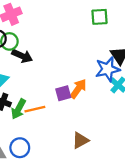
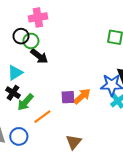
orange line: (35, 109) -> (42, 117), moved, turned -36
brown triangle: (80, 140) -> (74, 142), turned -35

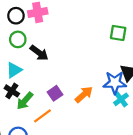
black circle: (21, 36) -> (16, 16), moved
green circle: (31, 41) -> (18, 39), moved
purple square: (68, 97) -> (55, 93), moved, turned -32

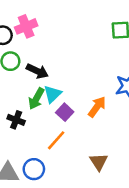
cyan triangle: (14, 70) -> (52, 94), moved
green arrow: (25, 101) -> (36, 99), moved

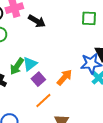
black arrow: (37, 71) -> (37, 21), moved
orange line: (56, 140) -> (43, 100), moved

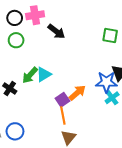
purple square: (38, 79) -> (62, 100), moved
orange line: (43, 100) -> (63, 115), moved, turned -66

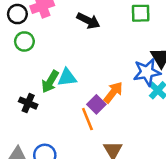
black arrow: (56, 31) -> (88, 21), moved
cyan triangle: (44, 74) -> (67, 77), turned 35
orange line: (63, 115) -> (87, 119), moved

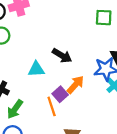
black arrow: (88, 21) -> (62, 56), moved
green arrow: (50, 82) -> (15, 109), moved

